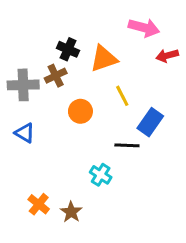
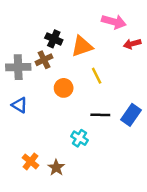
blue rectangle: (150, 122) -> (131, 115), moved

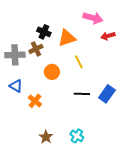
cyan cross: (80, 138) -> (77, 136), moved
orange cross: (30, 161) -> (35, 101), moved

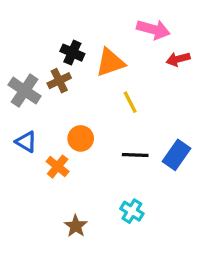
gray cross: (15, 55) -> (25, 91), turned 36
orange circle: (52, 72) -> (81, 138), moved
cyan cross: (77, 136) -> (132, 211), moved

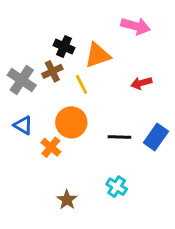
red arrow: (178, 59) -> (141, 83), moved
yellow line: (130, 102) -> (82, 84), moved
orange circle: (81, 138) -> (71, 122), size x1.4

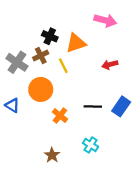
orange circle: (71, 122) -> (41, 89), moved
blue triangle: (23, 125) -> (12, 105), moved
orange cross: (51, 147) -> (60, 116), moved

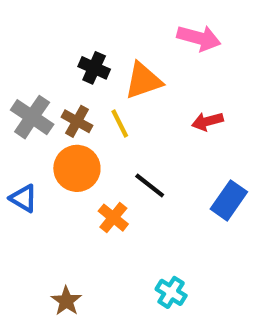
brown cross: (41, 55) -> (77, 121), moved, turned -35
black line: (93, 106) -> (150, 185), moved, turned 36
cyan cross: (91, 145) -> (171, 292), moved
brown star: (52, 155) -> (66, 301), moved

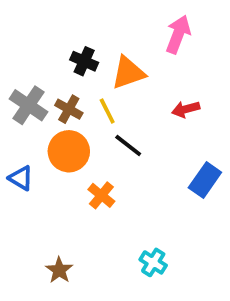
pink arrow: (199, 38) -> (178, 34), turned -84
black line: (150, 185) -> (128, 146), moved

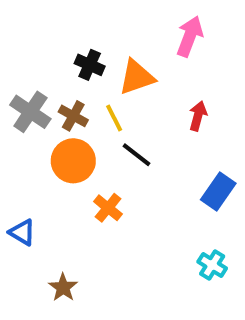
red arrow: (186, 109) -> (198, 116), turned 120
blue triangle: (21, 178) -> (22, 232), moved
cyan cross: (153, 262) -> (212, 265), moved

